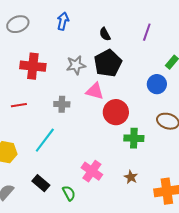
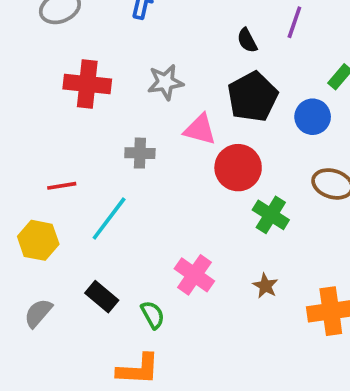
black semicircle: (105, 34) -> (247, 40), moved
black pentagon: (108, 63) -> (253, 97), moved
red line: (19, 105) -> (62, 186), moved
green cross: (134, 138) -> (271, 215), turned 30

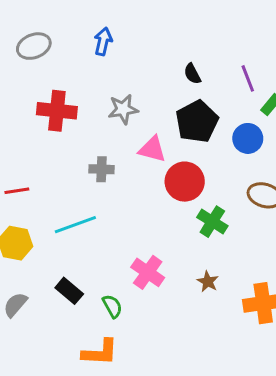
purple line: (294, 22) -> (248, 78), moved, turned -40
red line: (62, 186) -> (17, 191), moved
cyan line: (109, 219) -> (75, 225), turned 33

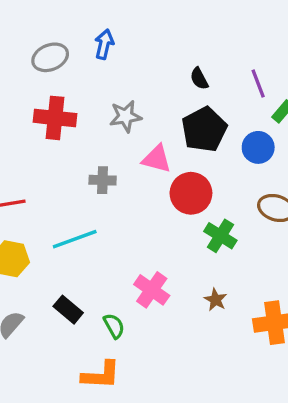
gray ellipse: (34, 46) -> (50, 57), moved

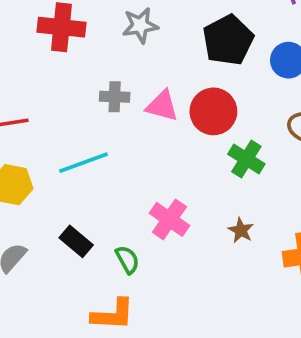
pink triangle: (157, 159) -> (162, 106), moved

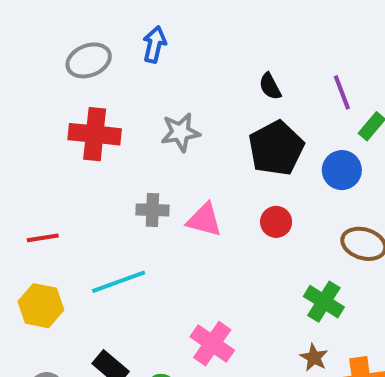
red circle: (213, 111) -> (276, 222), moved, size x0.6
green cross: (246, 159) -> (324, 302), moved
brown star: (241, 230) -> (314, 357), moved

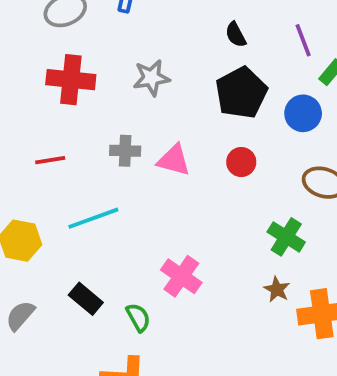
red line: (43, 238) -> (50, 160), moved

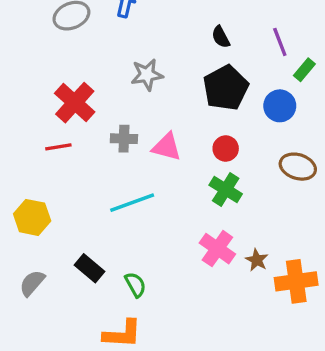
red cross: (71, 80) -> (75, 103), moved, turned 36
cyan line: (93, 218) -> (132, 203), moved
green cross: (286, 237) -> (226, 190), moved
pink cross: (181, 276) -> (217, 249), moved

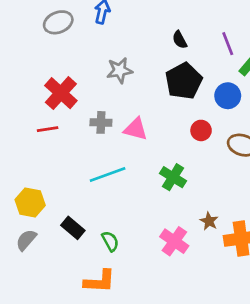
red circle: (226, 149) -> (201, 130), moved
green cross: (226, 190) -> (173, 177), moved
yellow hexagon: (32, 217) -> (30, 203), moved
pink cross: (217, 249) -> (174, 241), moved

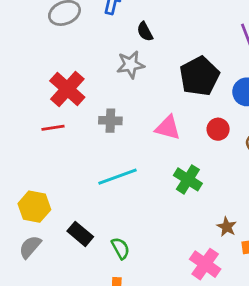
black semicircle: (180, 40) -> (145, 32), moved
pink triangle: (136, 129) -> (168, 128), moved
pink cross: (174, 241) -> (205, 264), moved

